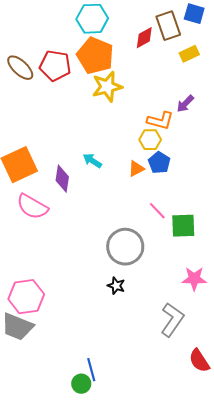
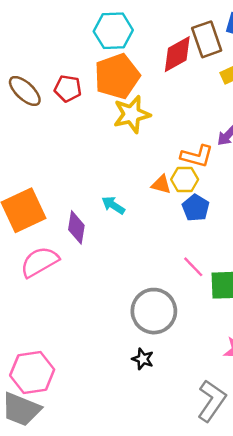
red diamond: (144, 38) -> (177, 54), size x1.4
orange pentagon: (95, 56) -> (117, 76), turned 30
red pentagon: (55, 66) -> (68, 89), size x0.7
orange triangle: (136, 169) -> (161, 184), moved, turned 42
pink semicircle: (32, 207) -> (40, 262), turned 120

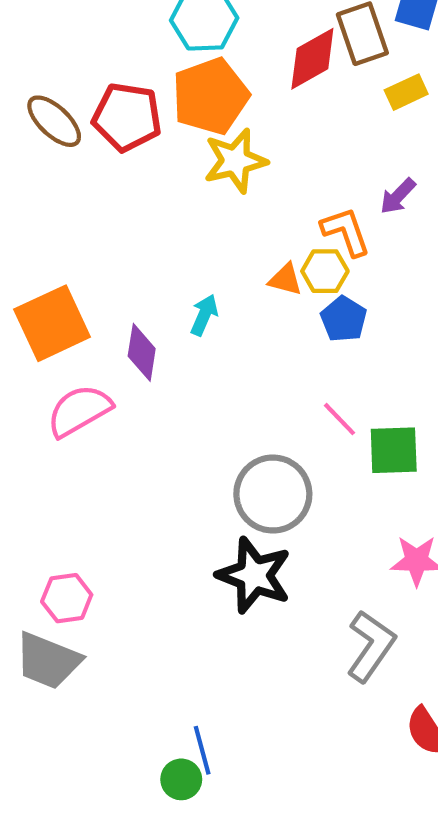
red pentagon: (68, 89) -> (127, 117), size x1.5
orange L-shape: (197, 156) -> (346, 232), turned -124
cyan arrow: (113, 205) -> (204, 315), turned 80
black star: (143, 359) -> (254, 575), size x2.0
pink hexagon: (32, 373) -> (67, 598), size x0.7

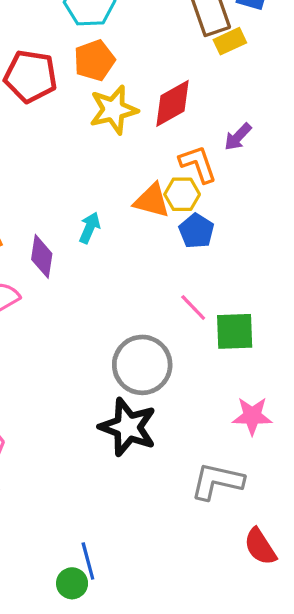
red diamond: (312, 59) -> (172, 103), moved
yellow rectangle: (406, 92) -> (230, 41), moved
orange pentagon: (210, 96) -> (94, 60), size x0.7
orange triangle: (285, 279) -> (152, 201), size x1.4
gray L-shape: (371, 646) -> (217, 481), turned -112

